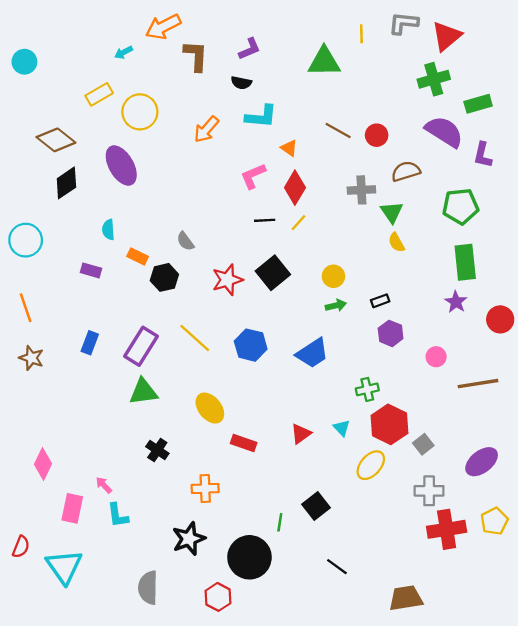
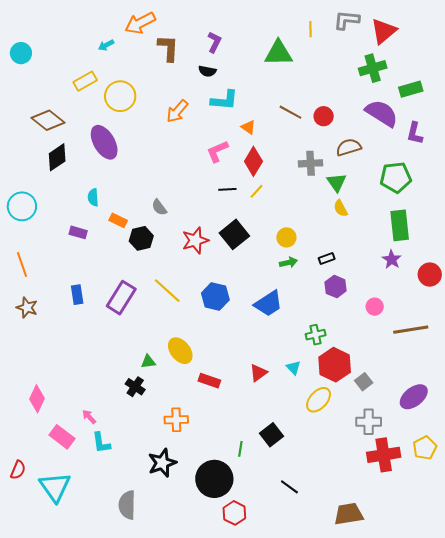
purple L-shape: (249, 49) -> (214, 42), turned -40
blue rectangle: (90, 343) -> (77, 295), turned -30
green triangle: (143, 392) -> (148, 362), moved, size x0.6
pink rectangle: (72, 508) -> (62, 437), turned -65
red hexagon: (218, 597) -> (234, 513), moved

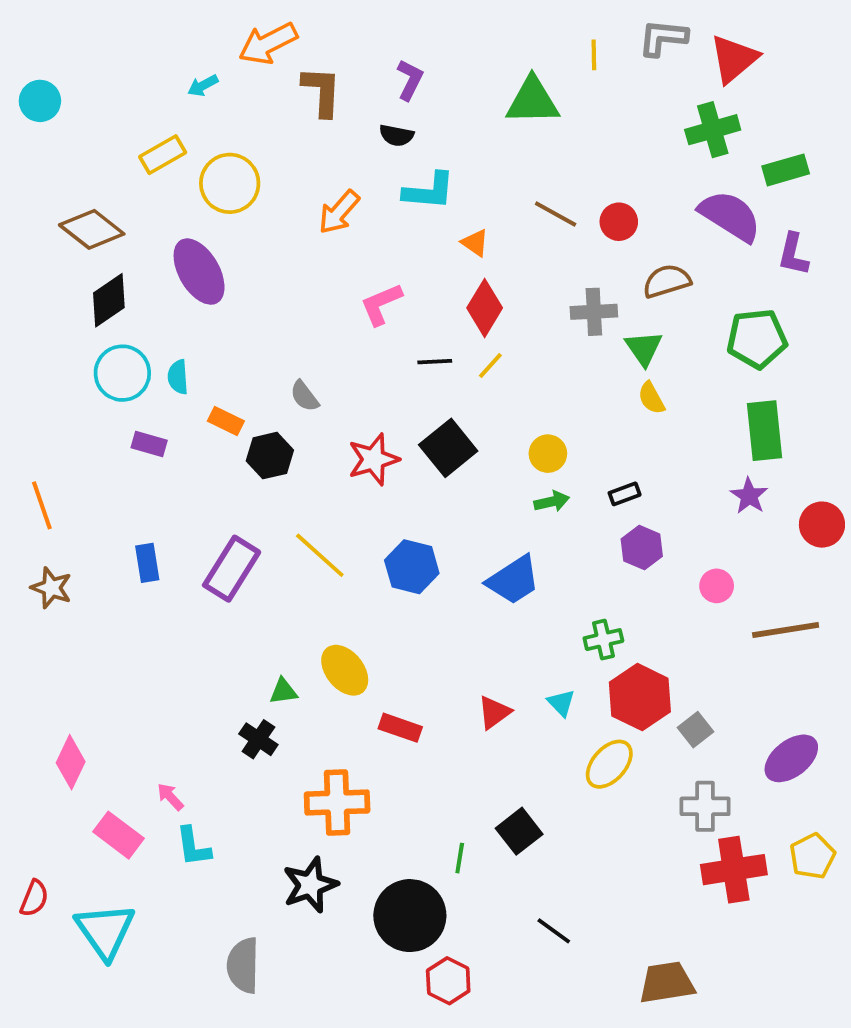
pink L-shape: (217, 151) -> (381, 304), moved
cyan circle: (22, 206) -> (122, 373), moved
orange cross: (176, 420) -> (337, 802), size x1.4

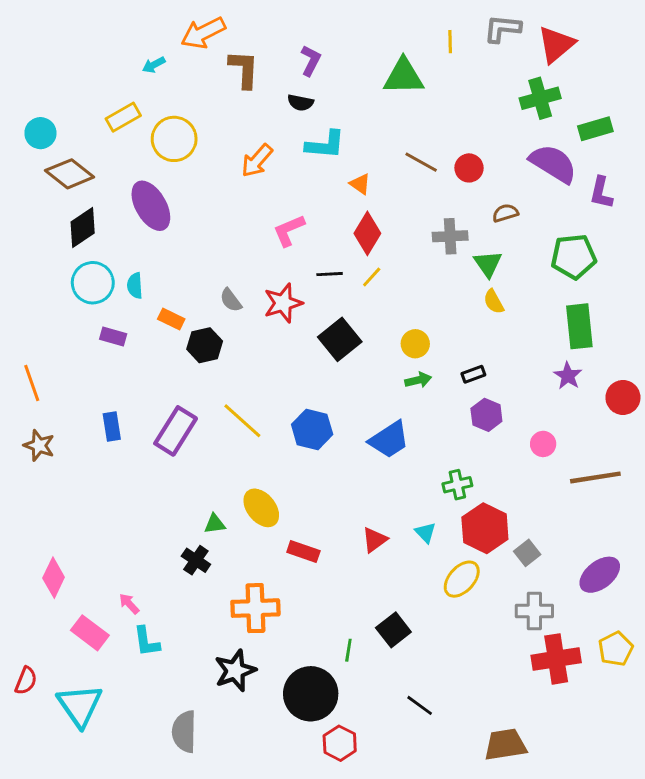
cyan circle: (40, 101) -> (40, 133), moved
brown semicircle: (667, 281) -> (505, 213), size x0.7
red star: (373, 459) -> (283, 303), moved

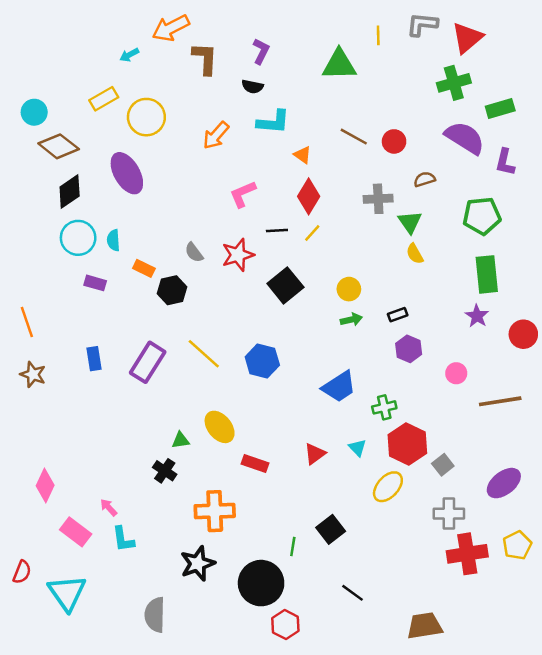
blue trapezoid: (389, 440) -> (339, 387), moved

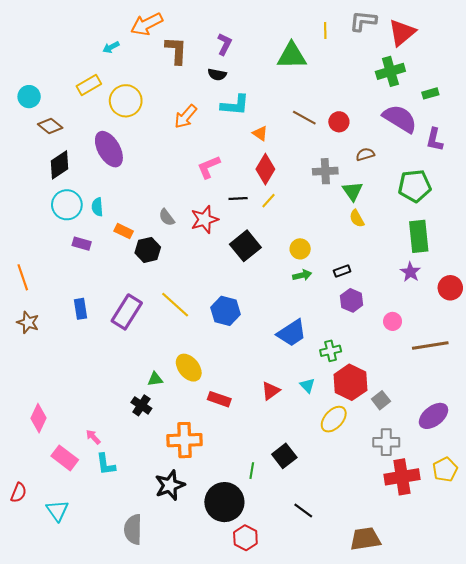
green rectangle: (500, 109) -> (430, 93), size x0.7
brown diamond: (59, 146) -> (50, 126), size x0.7
cyan triangle: (67, 593) -> (57, 510), size x0.7

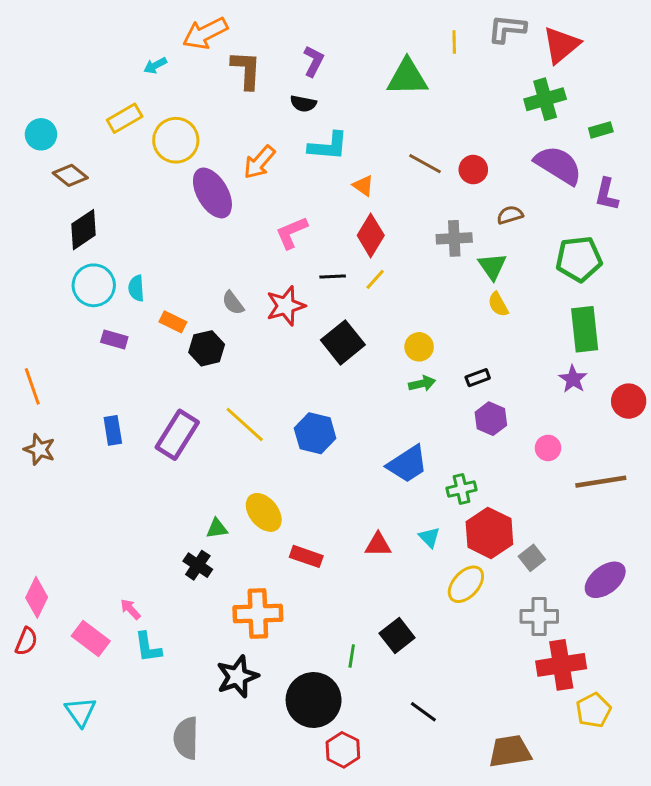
purple ellipse: (109, 149) -> (212, 193), moved
red triangle: (271, 391) -> (378, 545), turned 36
pink diamond: (38, 418) -> (37, 597), moved
yellow pentagon: (445, 470) -> (593, 710), moved
red semicircle: (19, 493) -> (26, 641), moved

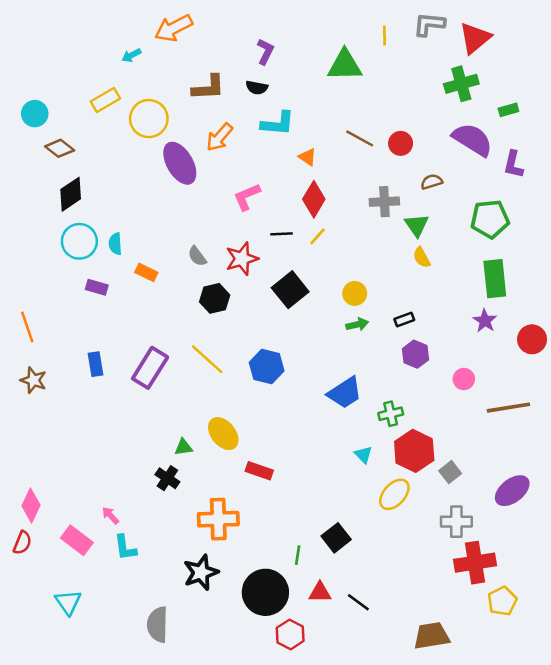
brown L-shape: (246, 70) -> (208, 88), moved, turned 84
black hexagon: (207, 348) -> (215, 298), moved
red triangle: (378, 545) -> (320, 592), moved

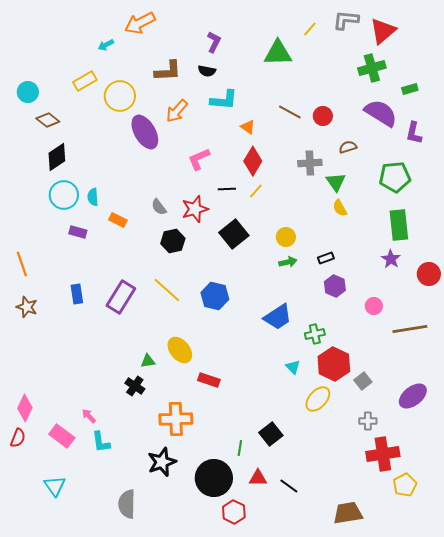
yellow line: (384, 35) -> (310, 29), turned 42
gray cross: (456, 522) -> (368, 421), size x0.7

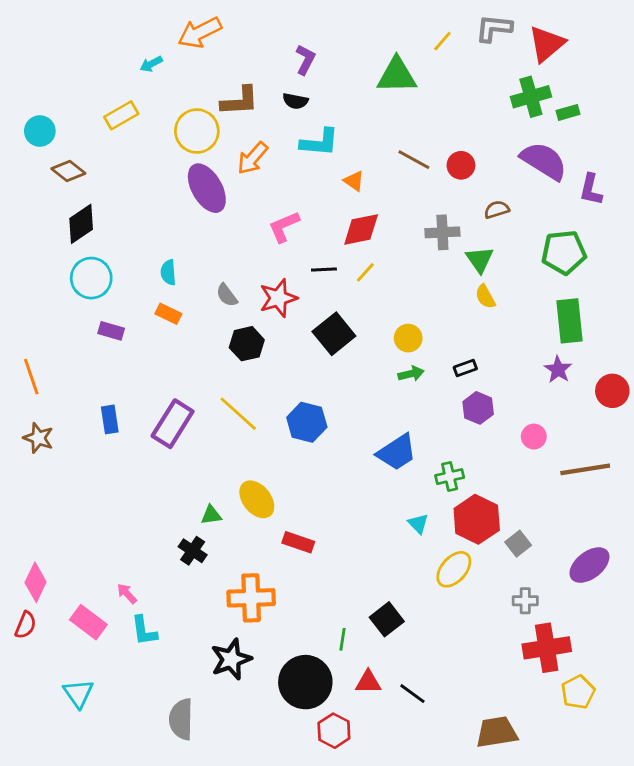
green rectangle: (410, 89) -> (568, 112), moved
yellow circle: (120, 96) -> (197, 131), moved
red diamond: (253, 161) -> (361, 230), turned 48
cyan semicircle: (93, 197) -> (168, 272), moved

